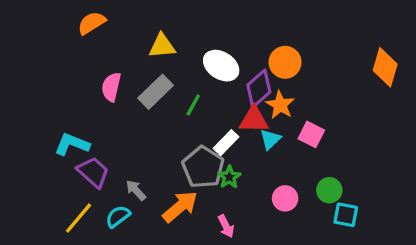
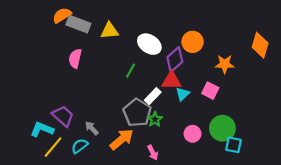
gray rectangle: (156, 92) -> (78, 24), moved, turned 65
orange star: (280, 105) -> (225, 64), moved, turned -30
cyan L-shape: (72, 144) -> (42, 129), moved
green circle: (329, 190) -> (222, 128), size x1.5

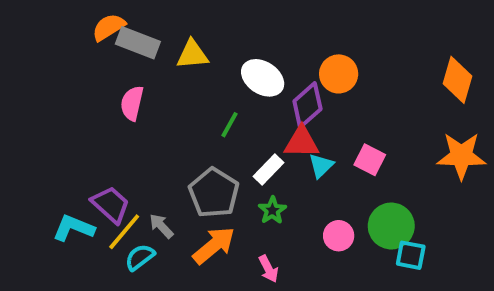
orange star: (225, 64) -> (461, 156), moved, size x1.4
gray pentagon: (137, 113) -> (214, 193), moved
yellow line: (53, 147) -> (124, 232), moved

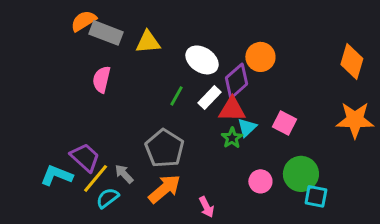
white rectangle: (268, 169) -> (209, 97), moved
green star: (272, 210) -> (232, 138), moved

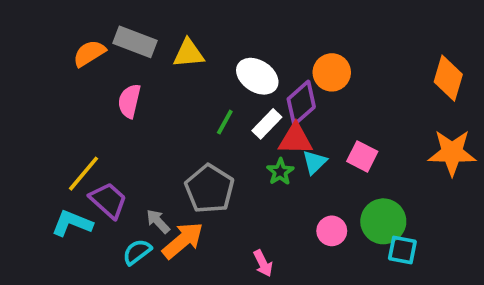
orange semicircle: (84, 21) -> (89, 53), moved
green star: (232, 138) -> (280, 172), moved
yellow line: (96, 178) -> (84, 174), moved
orange arrow: (165, 189) -> (183, 240), moved

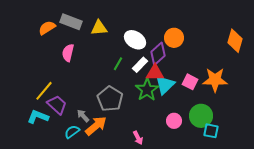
orange star: (452, 153) -> (215, 80), moved
cyan triangle: (315, 162) -> (165, 85), size x1.5
green star: (280, 172) -> (147, 90), size x1.6

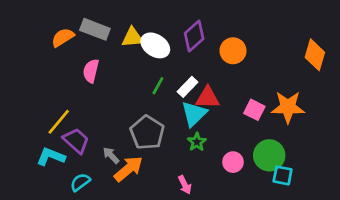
white ellipse: (135, 40) -> (155, 45), moved
purple diamond: (158, 54) -> (194, 36), moved
cyan triangle: (165, 85) -> (194, 114), moved
green star: (147, 90) -> (197, 142), moved, size x0.6
cyan semicircle: (72, 132) -> (80, 182), moved

